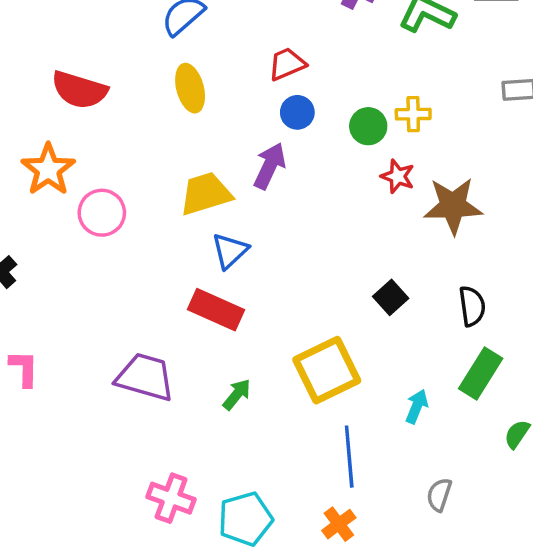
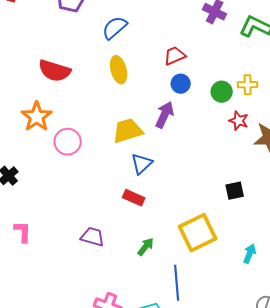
black square: (391, 297) -> (235, 191), turned 30
red rectangle: (216, 310) -> (134, 198), size x0.7
purple trapezoid: (145, 377) -> (93, 237), size x0.7
blue line: (349, 457) -> (177, 283), moved

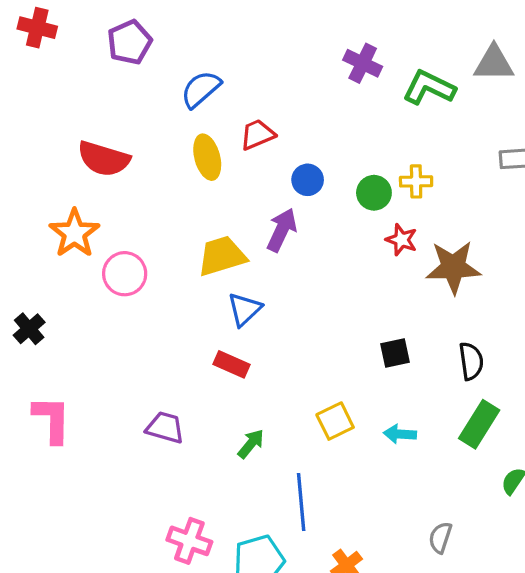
red trapezoid: (175, 56) -> (257, 134), moved
pink L-shape: (23, 232) -> (52, 419), size x1.4
yellow square: (198, 233) -> (335, 421), size x0.6
cyan arrow: (250, 254) -> (400, 434), moved, turned -108

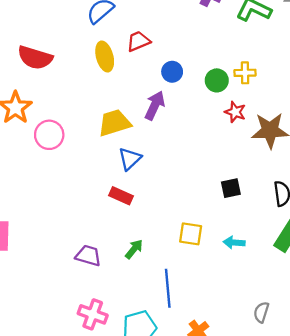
yellow square: (335, 421) -> (191, 234), turned 35
purple trapezoid: (165, 428) -> (88, 256), moved

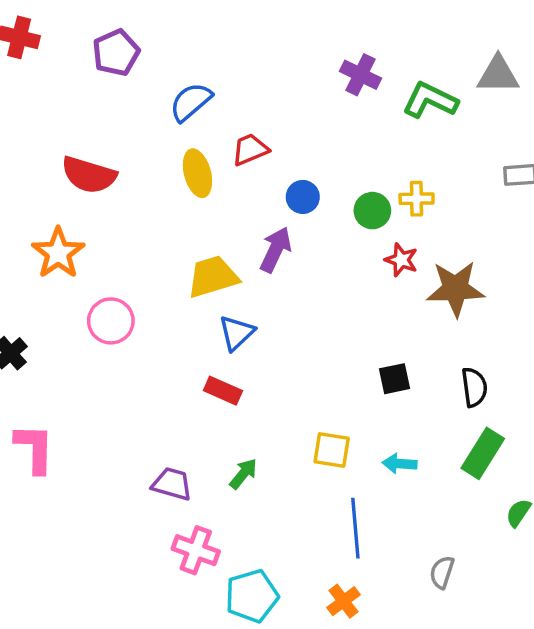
pink circle: (49, 135) -> (111, 321), moved
blue line: (168, 288) -> (355, 528), moved
pink cross: (93, 314) -> (196, 550), moved

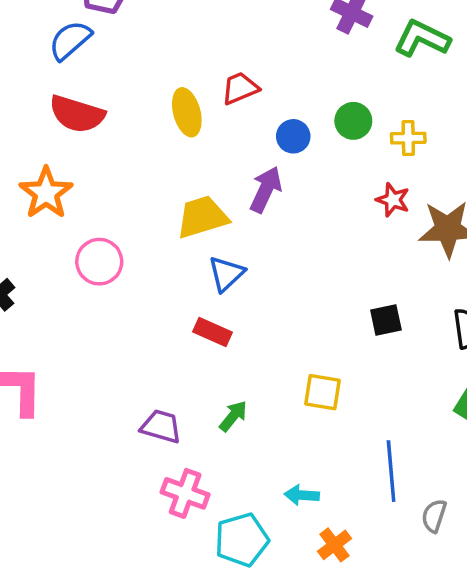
blue semicircle: (191, 102) -> (70, 40), moved
green circle: (372, 211) -> (353, 121), moved
cyan arrow: (400, 464) -> (302, 495), moved
blue line: (355, 528) -> (391, 471), moved

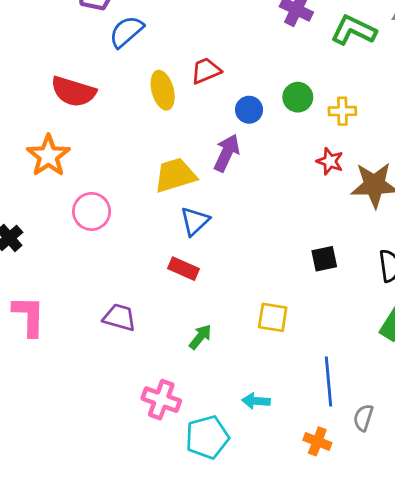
blue semicircle: (70, 40) -> (126, 32), moved
purple trapezoid: (161, 426) -> (119, 317), moved
orange cross: (334, 545) -> (317, 441), moved, turned -32

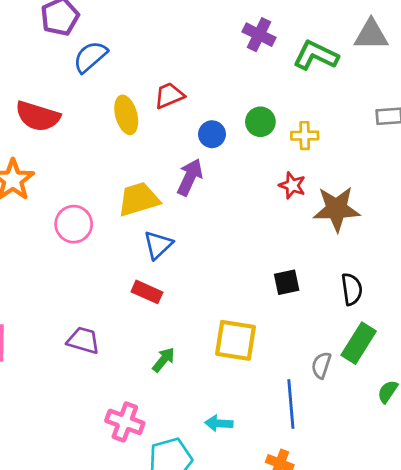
pink circle: (92, 211) -> (74, 224), moved
yellow square: (273, 317) -> (236, 340), size x1.4
gray semicircle: (363, 418) -> (321, 365), moved

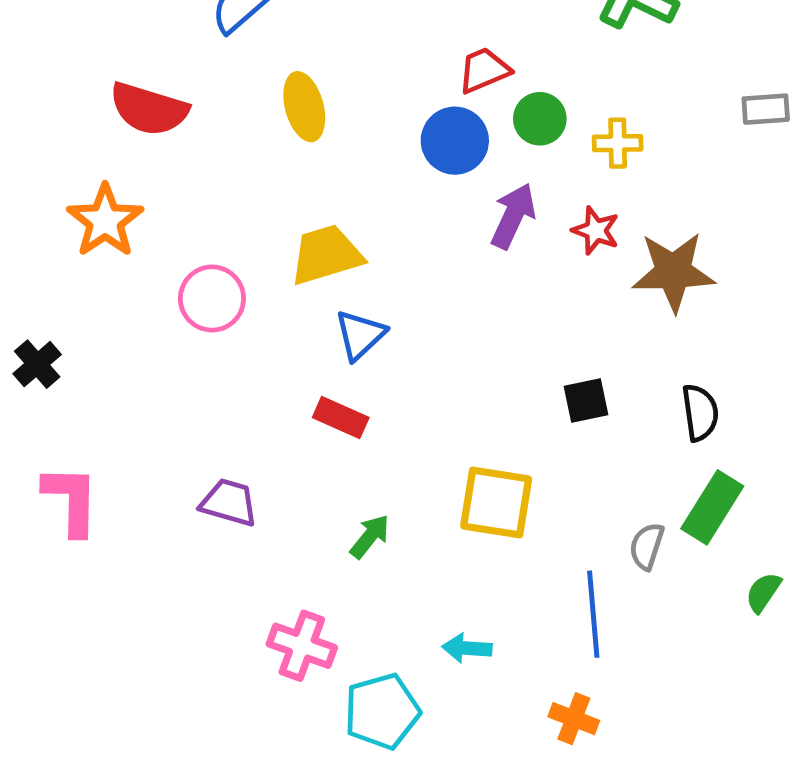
red trapezoid: (169, 95) -> (484, 70), moved
blue circle: (212, 134) -> (455, 141), size x1.4
purple arrow: (190, 177) -> (513, 216), moved

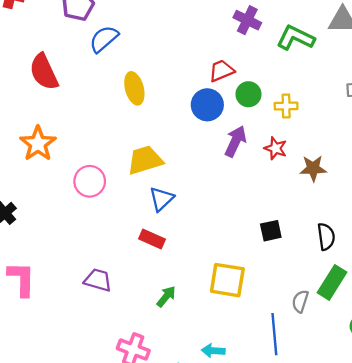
red semicircle: (149, 109) -> (44, 72), moved, turned 48
brown star: (673, 272) -> (313, 168), size x0.7

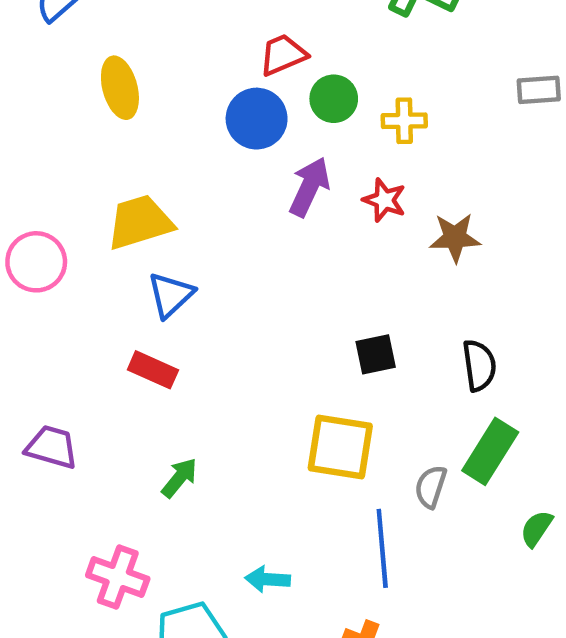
yellow square: (227, 280) -> (340, 447), moved

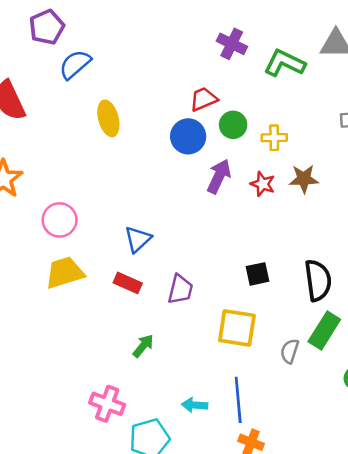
yellow trapezoid: (140, 222) -> (65, 273), moved
brown star: (455, 238) -> (304, 179), moved
black semicircle: (479, 365) -> (318, 280), size x1.4
purple trapezoid: (52, 447) -> (180, 289), moved, turned 88
blue line: (382, 548) -> (238, 400), moved

